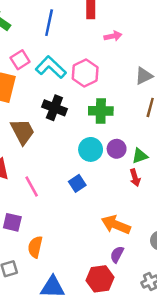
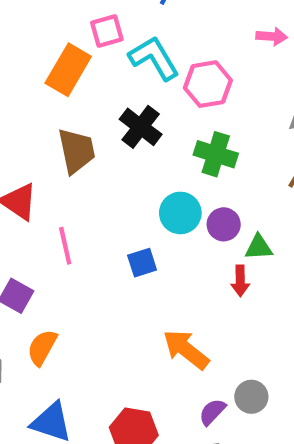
purple semicircle: (117, 254) -> (212, 412), moved

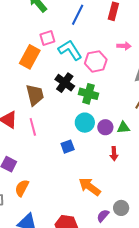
pink arrow: (272, 36) -> (124, 46), moved
green cross: (216, 154) -> (89, 94), moved
pink line: (65, 246) -> (33, 127), moved
green triangle: (259, 247) -> (123, 128), moved

